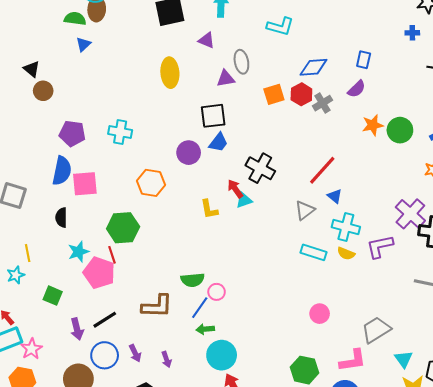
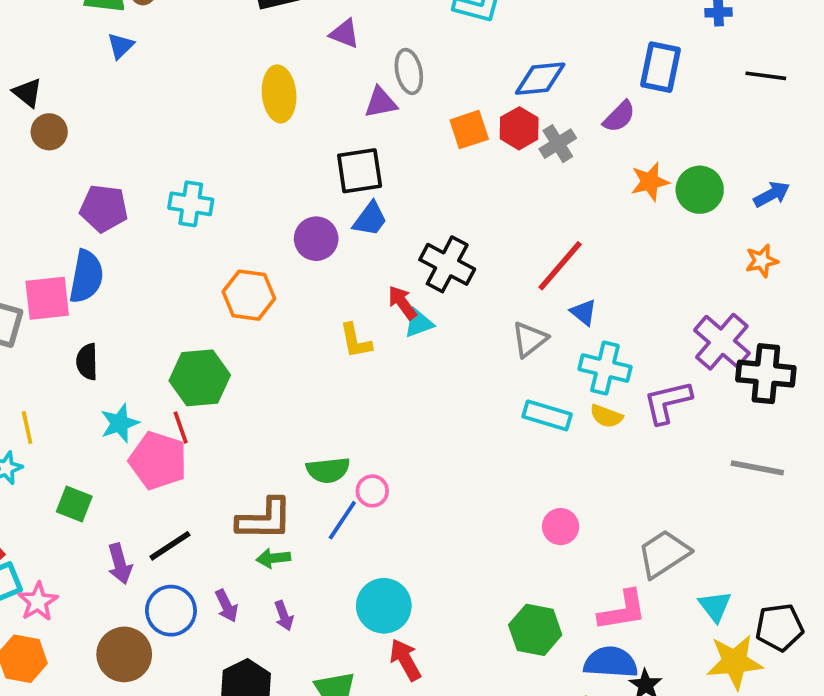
blue rectangle: (364, 60) -> (660, 67), moved, size x1.5
pink square: (85, 184) -> (47, 298), moved
green arrow: (205, 329) -> (273, 558), moved

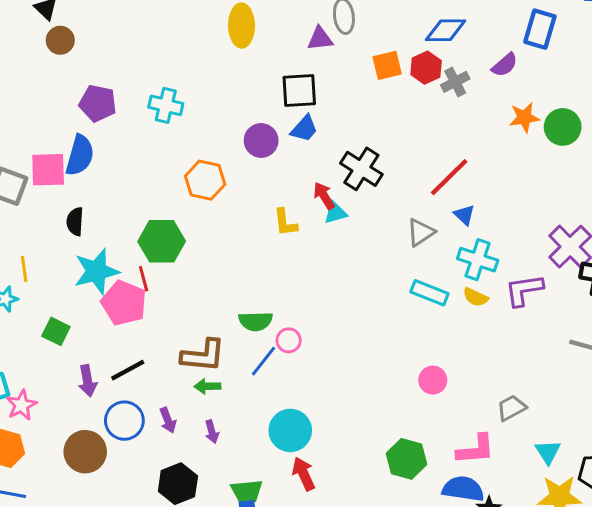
cyan star: (120, 423) -> (96, 271), size x1.5
gray trapezoid: (664, 554) -> (511, 408), size x0.7

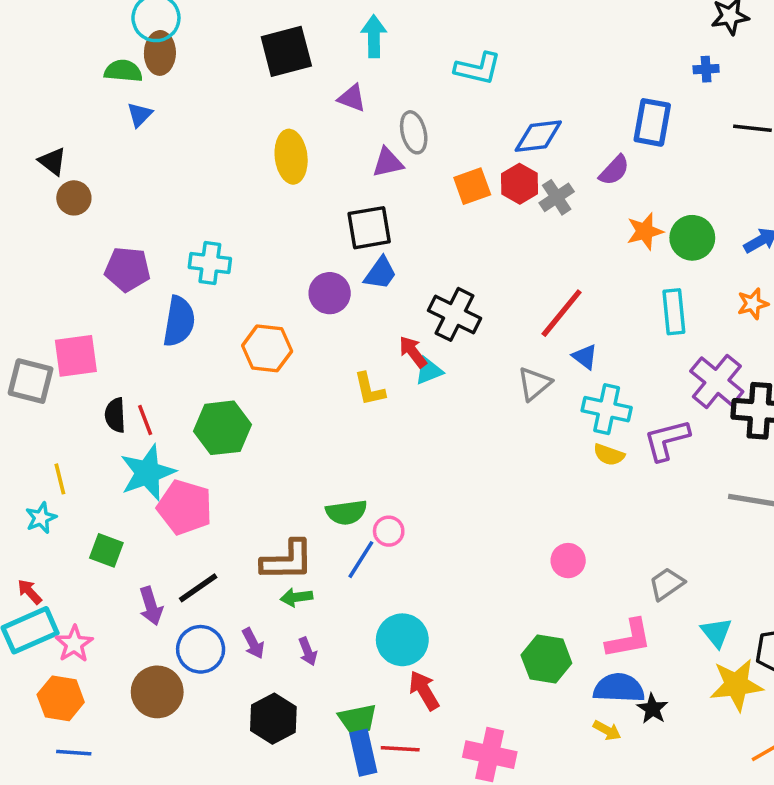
blue semicircle: (80, 155) -> (179, 321), moved
red line: (144, 279) -> (145, 420), moved
cyan rectangle: (429, 293) -> (674, 312), moved, turned 69

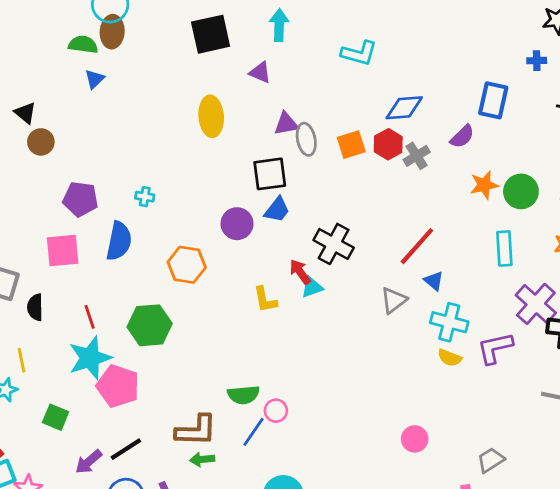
gray ellipse: (414, 132) -> (306, 139), moved
cyan cross: (210, 263) -> (145, 197), size x0.6
pink square: (76, 356) -> (63, 251), moved
black semicircle: (115, 415) -> (35, 307), moved
purple arrow: (151, 606) -> (89, 462), turned 64

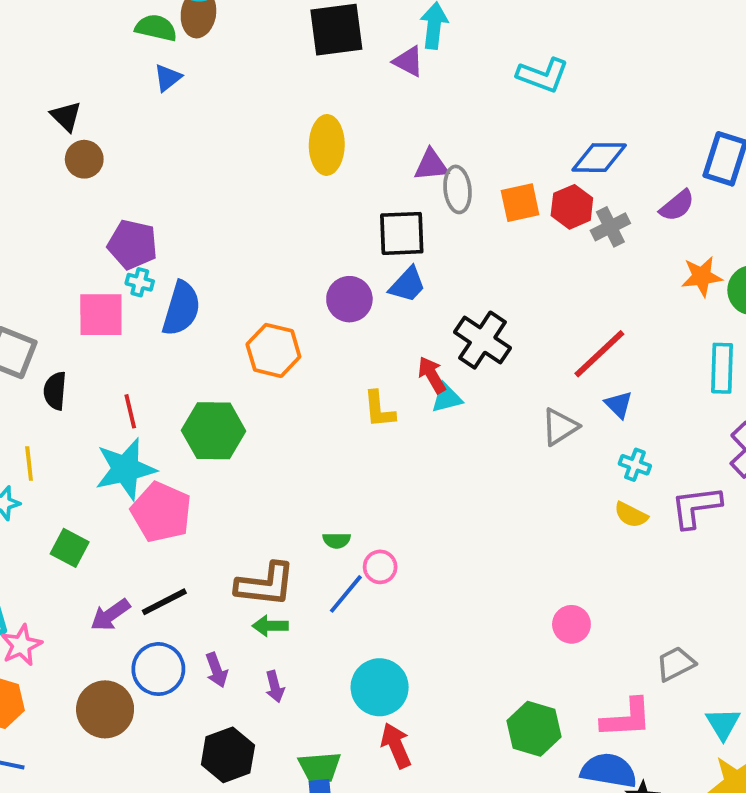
purple triangle: (260, 72) -> (408, 61), moved
cyan cross: (145, 197) -> (140, 282), moved
cyan cross: (449, 322) -> (635, 465), size x0.6
green semicircle: (244, 395) -> (337, 540), size x0.6

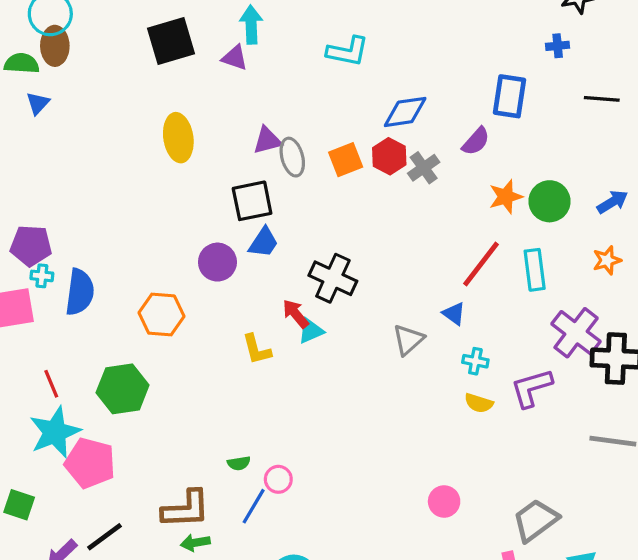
red line: (599, 354) -> (481, 264), moved
gray trapezoid: (676, 664) -> (535, 520), size x1.4

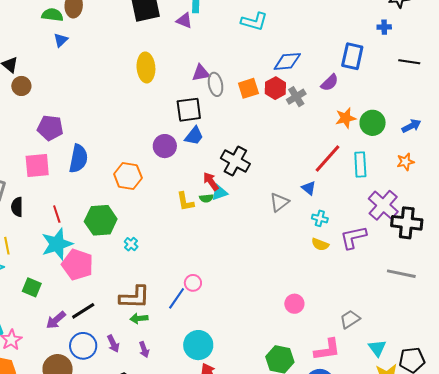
cyan cross: (42, 276) -> (131, 244), moved, turned 32
green semicircle: (239, 463) -> (206, 198), moved
gray trapezoid: (535, 520) -> (350, 319), size x0.7

